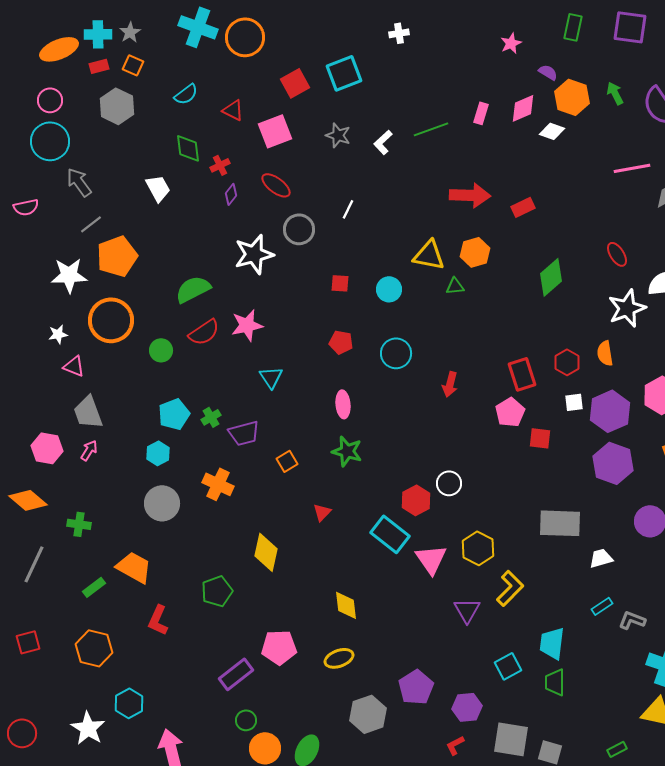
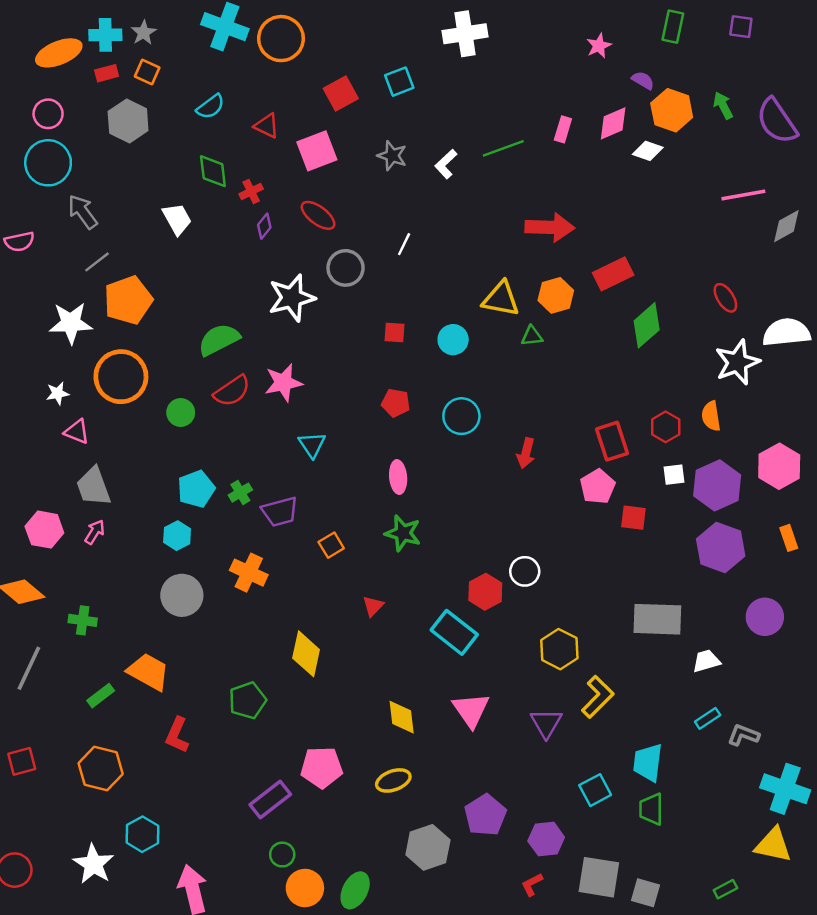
purple square: (630, 27) -> (741, 27), size x0.6
white cross: (399, 33) -> (465, 34), size x1.8
cyan square: (344, 73) -> (399, 82), size x0.7
red rectangle: (523, 207) -> (613, 274), moved, size x1.4
pink triangle: (431, 559) -> (471, 710), moved

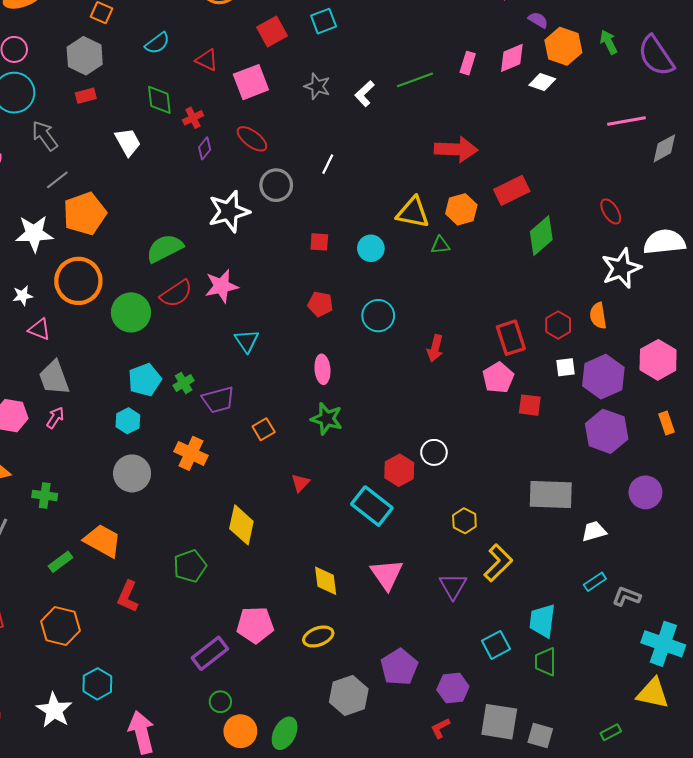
red rectangle: (107, 73) -> (86, 96), moved
green circle: (181, 412) -> (131, 312), size x1.6
yellow hexagon: (559, 649) -> (464, 521), size x0.7

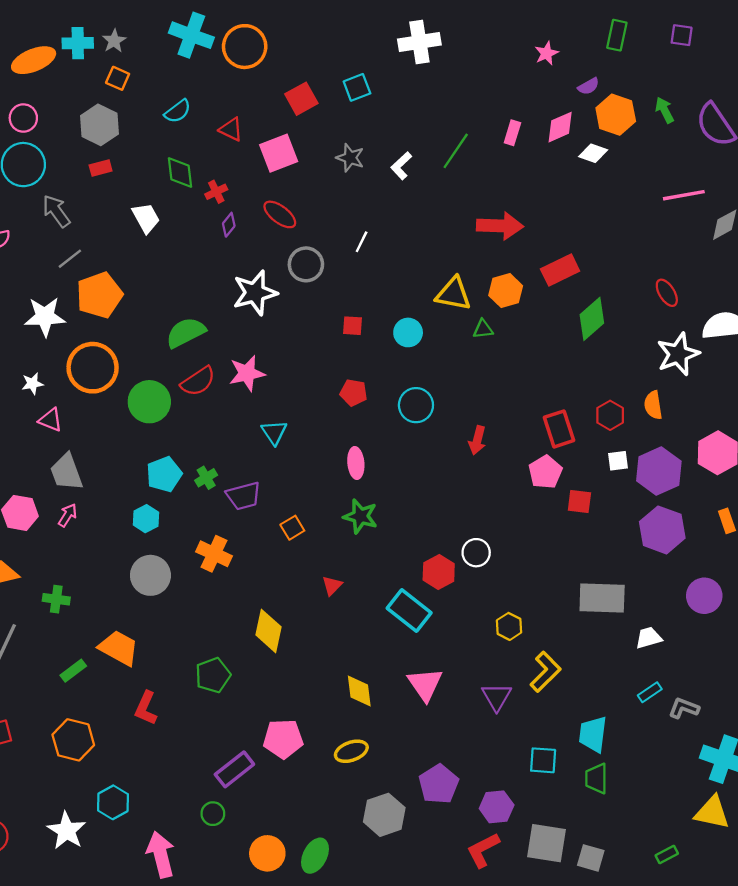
purple semicircle: (538, 20) -> (588, 86), turned 120
green line: (415, 80) -> (456, 151), turned -36
cyan square: (496, 645) -> (543, 760), turned 32
green circle: (220, 702) -> (213, 814), moved
red L-shape: (440, 728) -> (483, 850), size x1.6

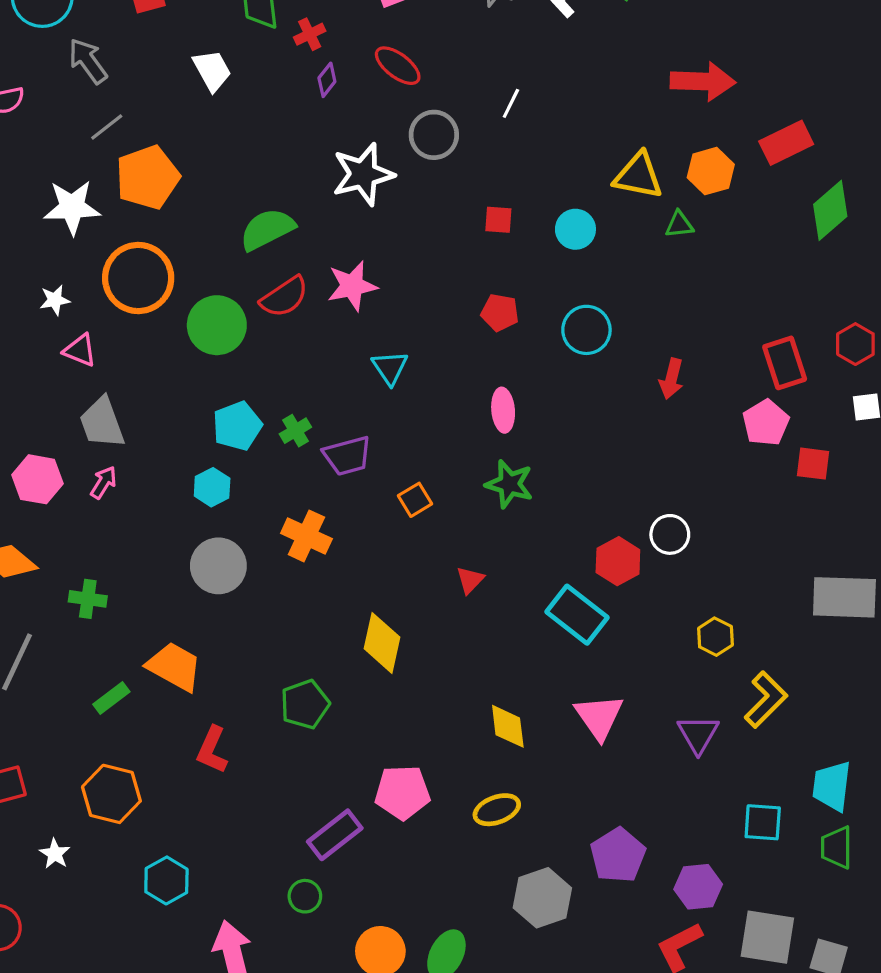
white star: (66, 831) -> (55, 854), moved, size x0.6

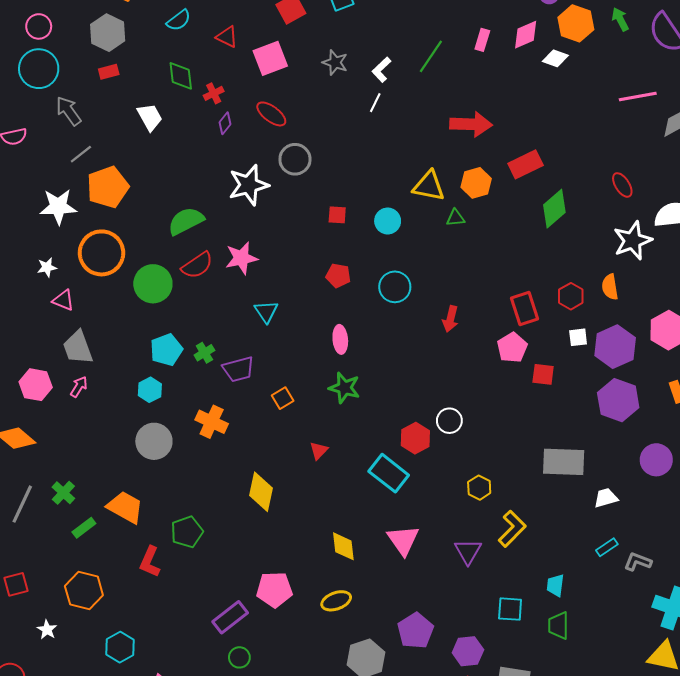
white line: (511, 103) -> (375, 103), moved
green cross: (88, 599) -> (63, 493), moved, turned 35
green pentagon: (305, 704) -> (187, 532), moved
cyan trapezoid: (832, 786) -> (555, 585), size x0.7
green circle: (305, 896) -> (239, 657), moved

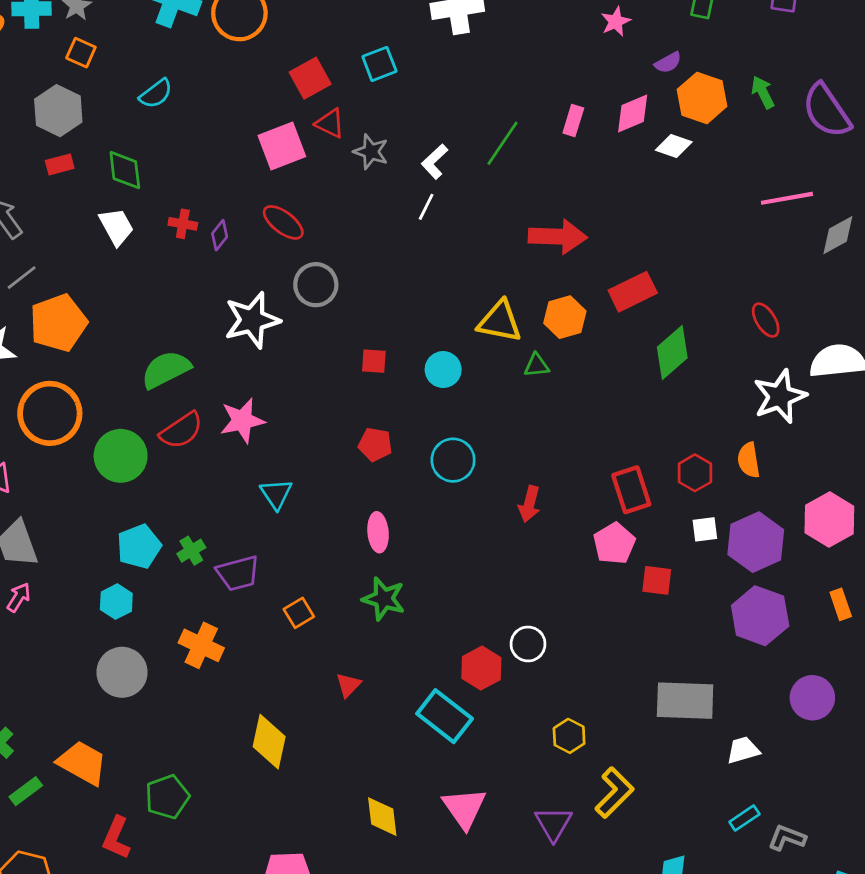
red triangle: (227, 37) -> (330, 123), moved
green diamond: (181, 76) -> (125, 170), moved
red cross: (214, 93) -> (183, 224), moved, turned 36

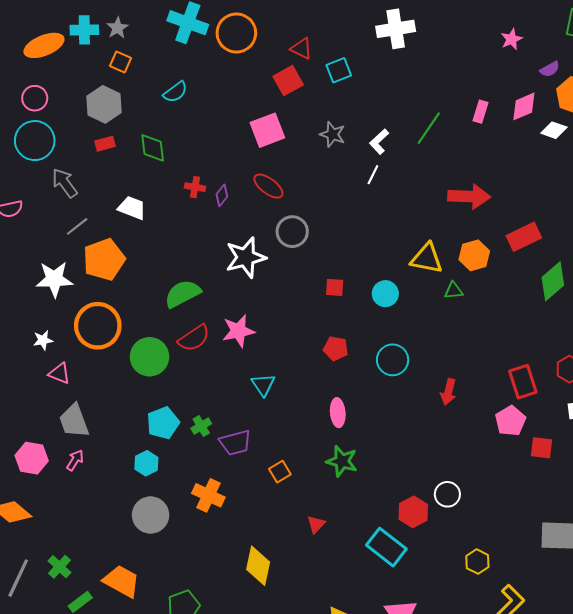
red triangle: (330, 123) -> (302, 49), moved
white trapezoid: (116, 227) -> (132, 208), moved, turned -40

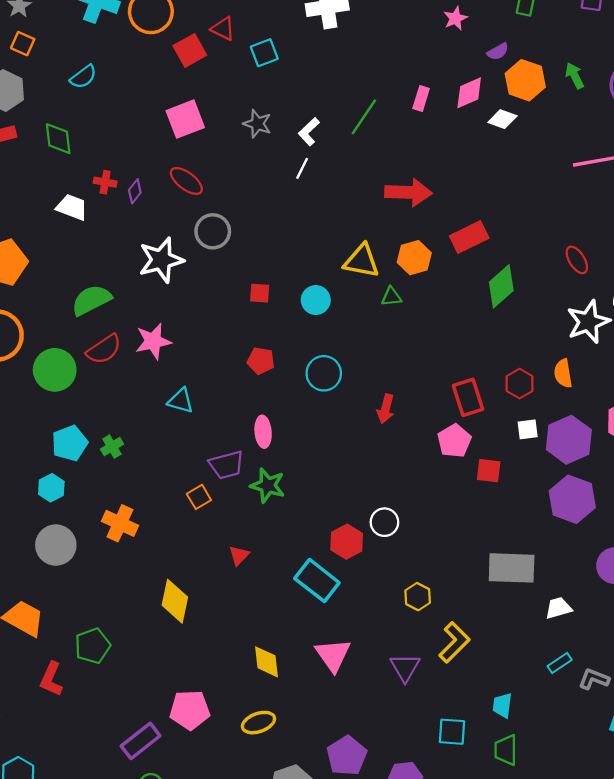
red square: (288, 81) -> (190, 50), moved
white trapezoid: (132, 208) -> (72, 207), moved
cyan triangle: (263, 385) -> (181, 401), turned -40
purple trapezoid: (235, 443) -> (226, 465), moved

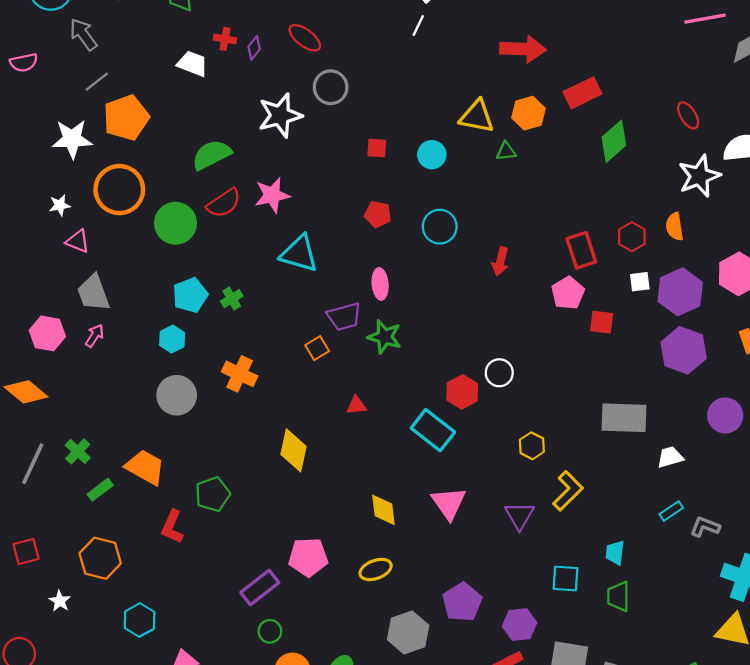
cyan triangle: (181, 401) -> (299, 254), size x1.5
red triangle: (239, 555) -> (356, 405), turned 40

